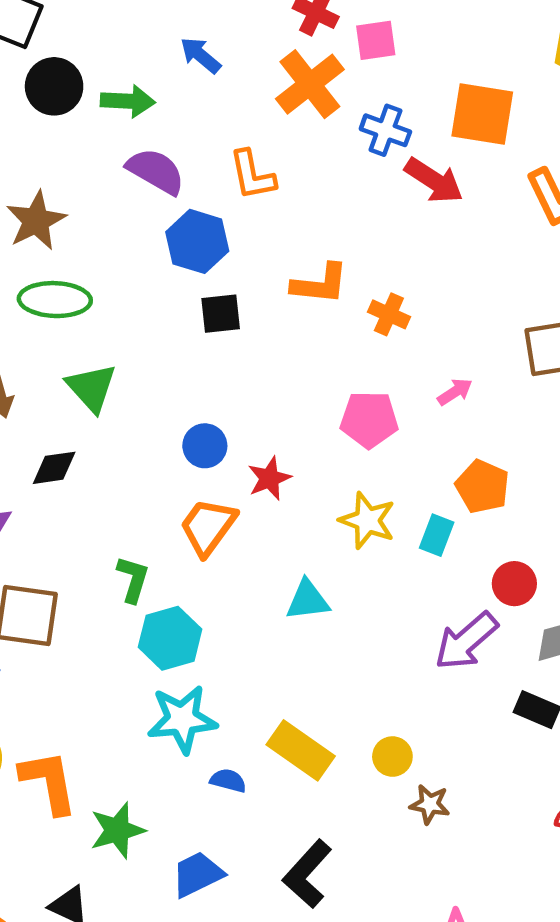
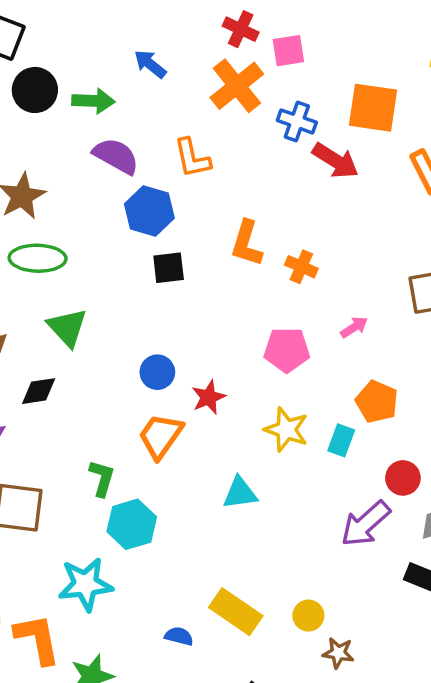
orange L-shape: (320, 284) -> (247, 243), turned 102
cyan star: (182, 719) -> (85, 584), moved

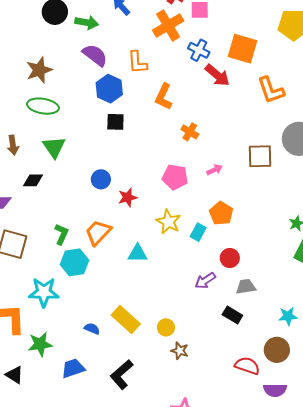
orange L-shape: (247, 243) -> (164, 97), moved
orange trapezoid: (161, 436) -> (98, 232), moved
purple arrow: (366, 524) -> (205, 281), size x0.7

